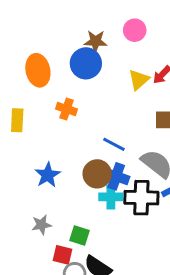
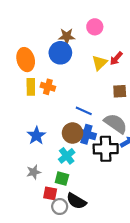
yellow rectangle: (17, 120) -> (31, 87), moved
cyan cross: (111, 197) -> (67, 156), moved, turned -35

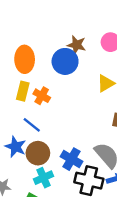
blue line: (84, 111) -> (32, 125), moved
brown circle: (73, 133) -> (38, 153), moved
blue star: (36, 136) -> (16, 147), turned -30

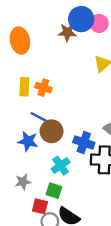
orange ellipse: (25, 59) -> (20, 41), moved
blue circle: (65, 61) -> (81, 19), moved
brown circle: (38, 153) -> (52, 131), moved

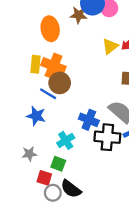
orange ellipse: (20, 41) -> (50, 29), moved
orange cross: (43, 88) -> (53, 66), size x1.5
brown circle: (52, 131) -> (60, 83), moved

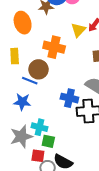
orange cross: (53, 66) -> (54, 47), moved
cyan cross: (66, 140) -> (39, 127), moved, turned -35
gray star: (29, 154) -> (21, 137), size x1.6

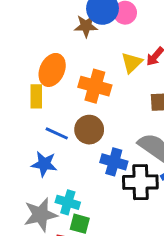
orange ellipse: (23, 23) -> (52, 70), moved, turned 40
brown circle: (38, 69) -> (89, 130), moved

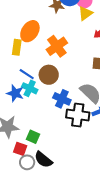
yellow triangle: (132, 63) -> (85, 13), moved
orange cross: (95, 86) -> (57, 46), turned 30
cyan cross: (68, 202) -> (30, 88), moved

